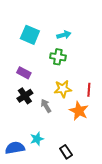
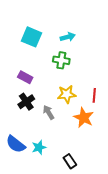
blue semicircle: (15, 148) -> (16, 144), moved, turned -132

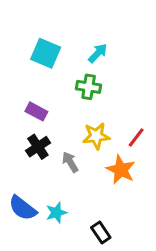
cyan arrow: (68, 37) -> (98, 53), turned -32
red line: (94, 95) -> (136, 138), turned 32

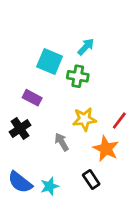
cyan square: (46, 53) -> (50, 61), moved
black cross: (38, 147) -> (20, 129), moved
black rectangle: (101, 233) -> (91, 180), moved

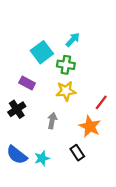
cyan square: (50, 61) -> (42, 52), turned 30
yellow star: (84, 119) -> (66, 91), moved
gray arrow: (62, 142) -> (52, 121), turned 42

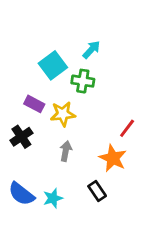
yellow star: (66, 91) -> (63, 114), moved

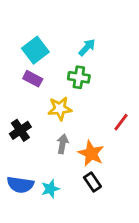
cyan square: (53, 65) -> (35, 50), moved
purple rectangle: (34, 104) -> (33, 79), moved
orange star: (113, 158) -> (91, 153), moved
blue semicircle: (21, 194) -> (20, 185), turned -30

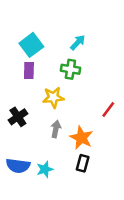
purple rectangle: (33, 79) -> (29, 71), turned 63
black rectangle: (92, 182) -> (83, 163), turned 49

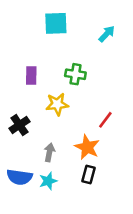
cyan arrow: (78, 42) -> (107, 34), moved
cyan square: (31, 45) -> (56, 23), moved, turned 35
red line: (108, 110) -> (105, 120), moved
gray arrow: (56, 129) -> (49, 152), moved

